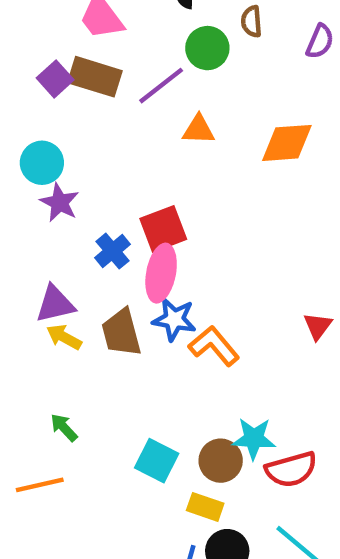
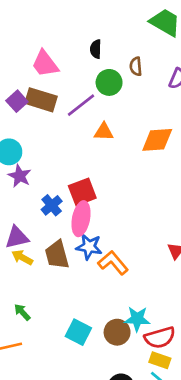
yellow rectangle: (205, 507) -> (160, 360), moved

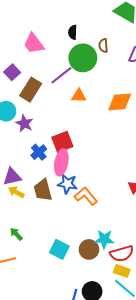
green circle: (109, 82) -> (83, 58), size x1.4
brown rectangle: (41, 100) -> (31, 90), moved, turned -75
purple star: (20, 176) -> (24, 123), moved

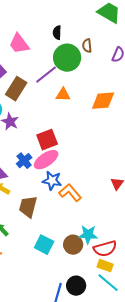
blue cross: (39, 152) -> (24, 161), moved
pink ellipse: (61, 162) -> (46, 160), turned 45
brown trapezoid: (43, 190) -> (28, 207), moved, turned 30

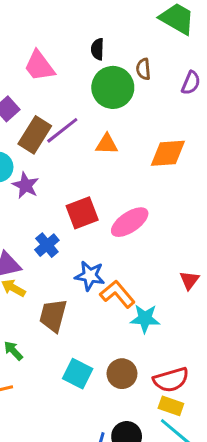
purple line: (46, 75) -> (62, 130), moved
pink ellipse: (46, 160) -> (130, 222), moved
cyan star: (88, 235) -> (145, 319), moved

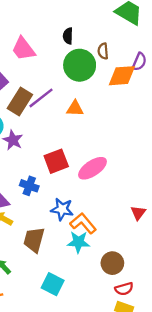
orange diamond: (168, 153) -> (122, 76), moved
blue cross: (47, 245) -> (29, 186), turned -30
cyan star: (145, 319) -> (78, 242), moved
brown circle: (122, 374) -> (112, 263), moved
red semicircle: (171, 380) -> (124, 289), size x0.7

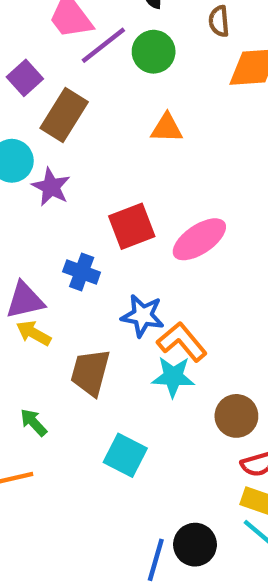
green circle: (80, 65) -> (154, 52), moved, size x0.7
purple line: (41, 98) -> (103, 45), moved

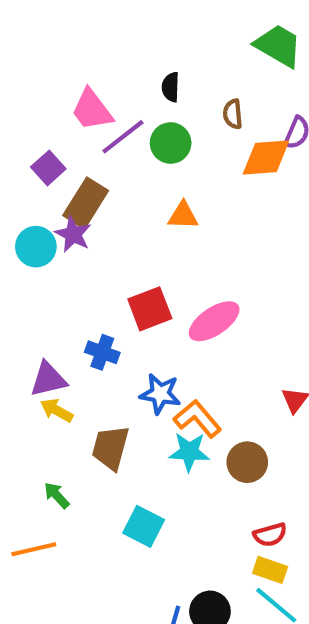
purple star: (51, 187) -> (73, 234), moved
brown circle: (236, 416) -> (247, 462), moved

